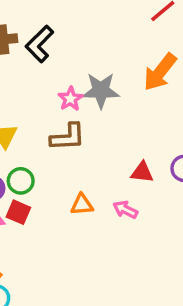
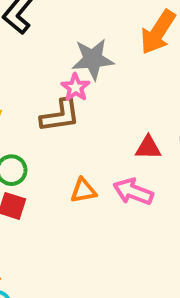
pink star: (70, 99) -> (75, 87), moved
pink arrow: (125, 210) -> (133, 192), size x1.4

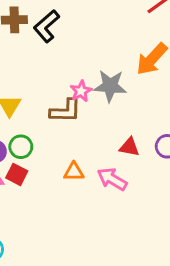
gray star: (93, 59) -> (110, 86), moved

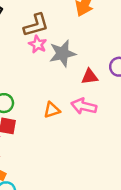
gray star: (110, 86) -> (63, 53), moved
brown L-shape: (65, 111) -> (36, 25), moved

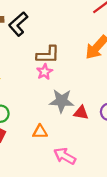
gray star: (63, 53) -> (62, 101), moved
pink arrow: (84, 106) -> (65, 156), moved

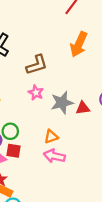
pink star: (44, 72) -> (36, 93), moved
pink arrow: (65, 156) -> (54, 156), moved

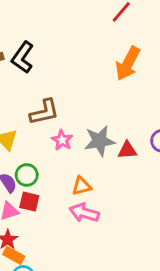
brown L-shape: (37, 65) -> (44, 112), moved
pink star: (36, 93) -> (62, 140), moved

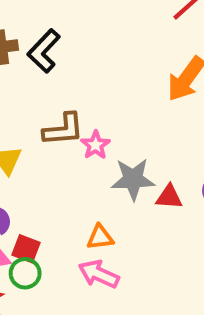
pink star: (62, 140) -> (95, 145), moved
green circle: (27, 175) -> (25, 273), moved

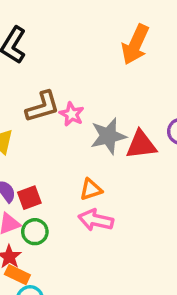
red triangle: (169, 197) -> (141, 145), size x1.4
red square: (26, 249) -> (29, 198), moved, turned -30

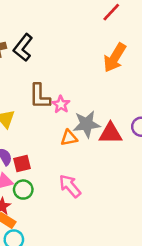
brown L-shape: (43, 107) -> (40, 96), turned 100
orange triangle: (91, 189) -> (69, 138), moved
pink arrow: (96, 220) -> (70, 186), turned 30

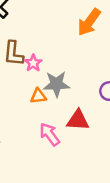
red triangle: (110, 133) -> (78, 120), moved
pink arrow: (70, 186) -> (50, 134), moved

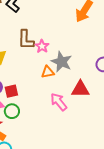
gray star: (56, 84) -> (61, 62), turned 30

